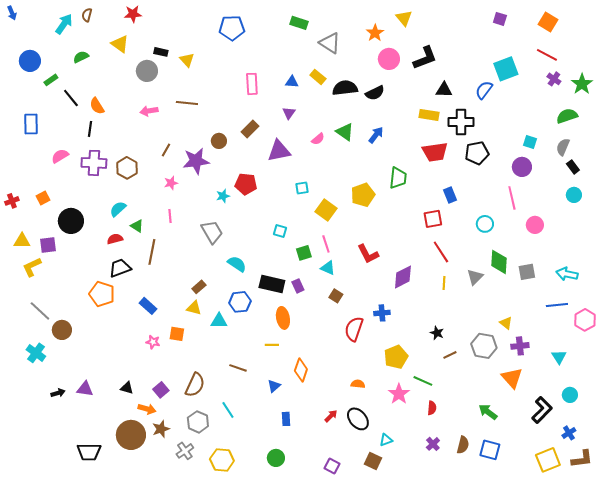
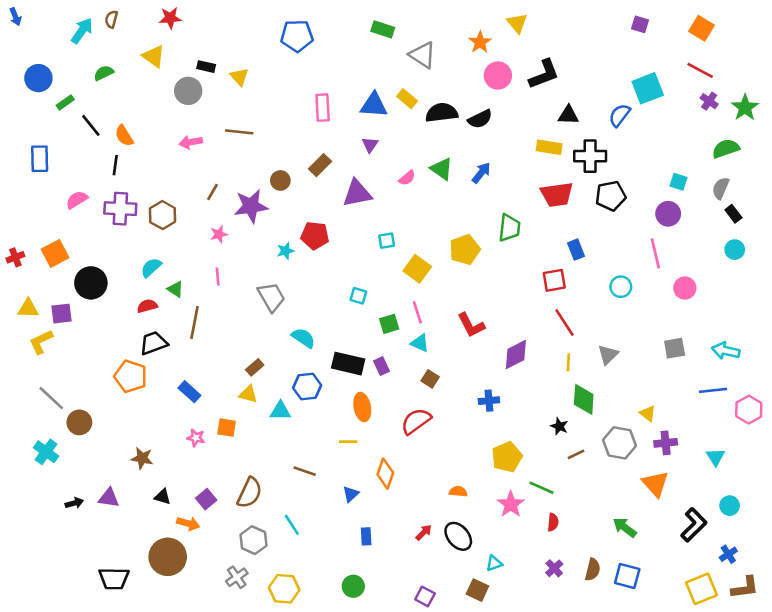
blue triangle: (292, 82) -> (374, 105), size x1.6
orange square: (43, 198) -> (55, 253), size x1.5
green diamond: (499, 262) -> (584, 399), moved
red semicircle: (354, 329) -> (416, 421), moved, turned 35
brown star: (161, 429) -> (142, 458), moved, turned 30

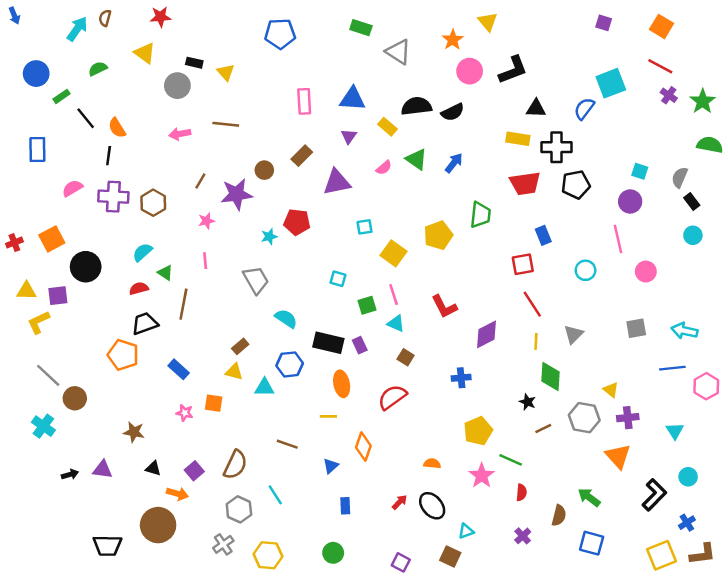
yellow rectangle: (407, 99) -> (387, 127), moved
green semicircle: (726, 148) -> (710, 145), moved, turned 30
brown semicircle: (593, 570) -> (559, 515), moved

